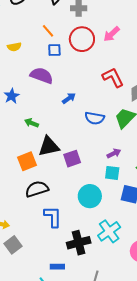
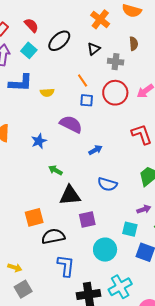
blue semicircle: (95, 118) -> (107, 184), moved
purple arrow: (114, 153) -> (144, 209), moved
purple square: (72, 159) -> (87, 219), moved
orange square: (27, 161) -> (34, 217), moved

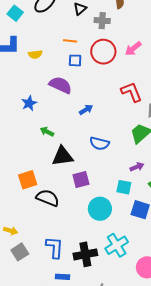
orange line: (83, 81) -> (70, 41), turned -48
black semicircle: (53, 236) -> (48, 198), turned 35
blue L-shape: (66, 266) -> (55, 247), moved

